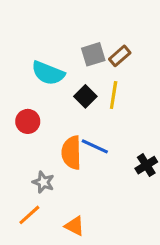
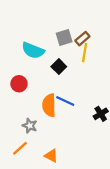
yellow line: (114, 95) -> (85, 53), moved

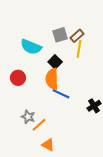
orange semicircle: (49, 105) -> (52, 79), moved
orange line: (20, 148) -> (39, 125), moved

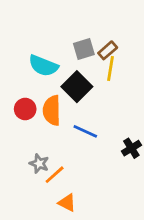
black square: (55, 62) -> (77, 87), size x1.5
orange semicircle: (52, 79) -> (52, 110), moved

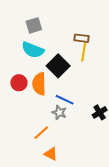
gray square: (84, 49) -> (34, 25), moved
brown rectangle: (108, 50) -> (82, 38), turned 48
gray star: (39, 164) -> (59, 112), moved

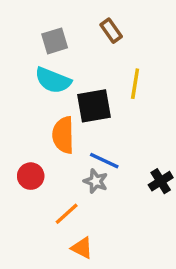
brown rectangle: (82, 38) -> (111, 31), moved, turned 48
black square: (58, 66) -> (94, 106), turned 35
red circle: (19, 83) -> (31, 176), moved

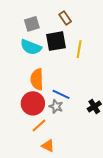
black square: (94, 106) -> (56, 41), moved
red circle: (31, 176) -> (33, 103), moved, size x1.5

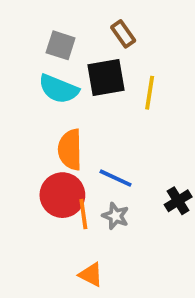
gray square: (32, 24) -> (61, 45), turned 35
gray star: (56, 106) -> (116, 216), moved
orange line: (39, 126) -> (83, 214), moved, turned -56

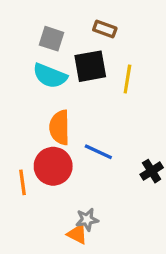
brown rectangle: (123, 34) -> (105, 29), turned -35
orange line: (83, 214) -> (22, 182), moved
gray star: (116, 216) -> (87, 220), moved, turned -30

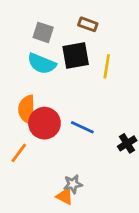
orange semicircle: (60, 127) -> (27, 110), moved
red circle: (53, 166) -> (44, 123), moved
orange line: (22, 182) -> (19, 153), turned 45

